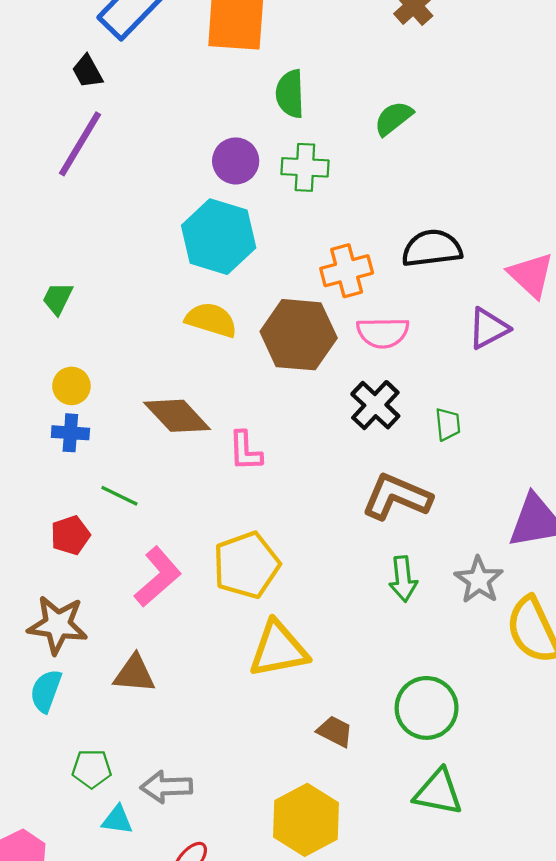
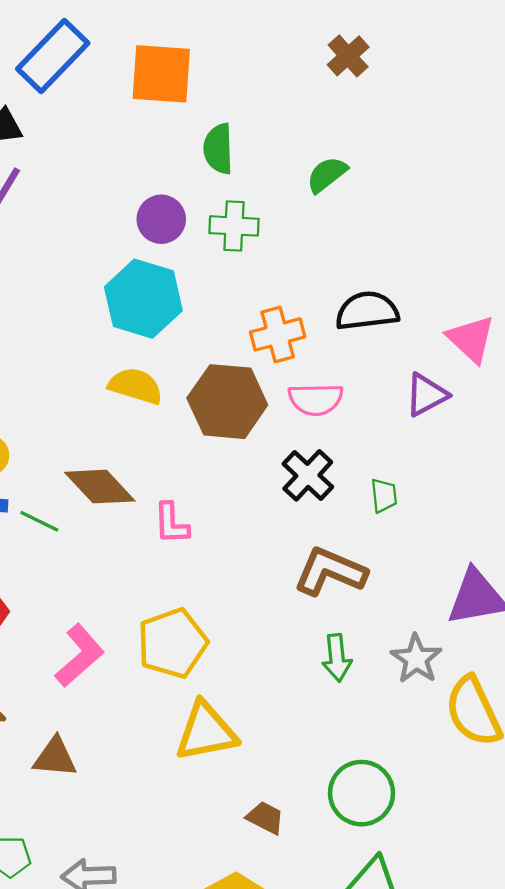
green line: (119, 496) -> (39, 521), moved

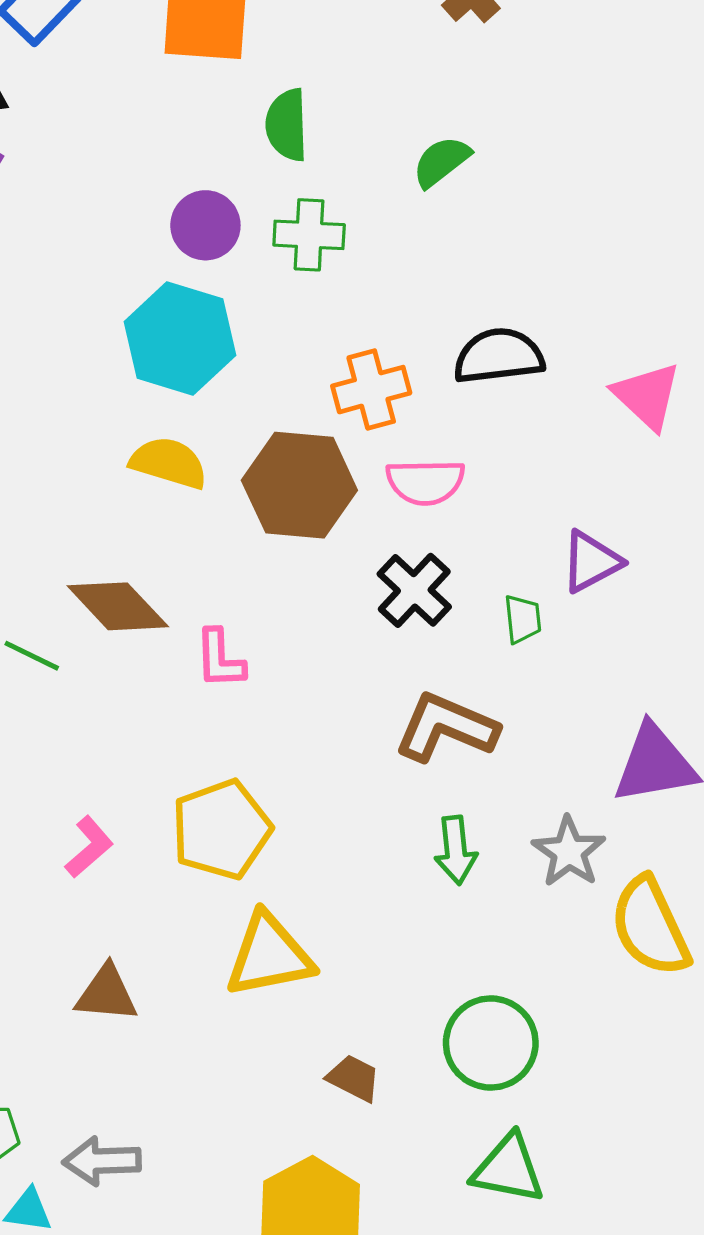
purple triangle: (426, 395) -> (591, 562), moved
pink L-shape: (80, 656) -> (89, 847), size x0.7
brown triangle: (55, 757) -> (107, 994), moved

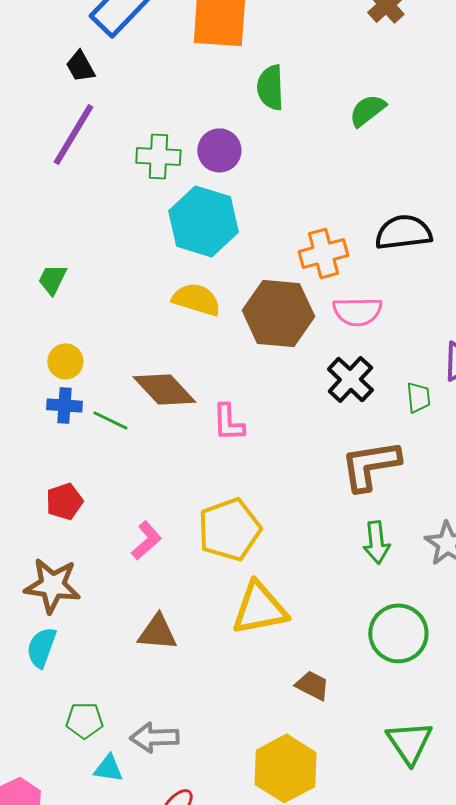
green cross: (309, 235) -> (158, 156), moved
brown L-shape: (446, 727) -> (370, 465), turned -32
green circle: (491, 1043) -> (398, 633), moved
green triangle: (508, 1169) -> (409, 742), turned 45

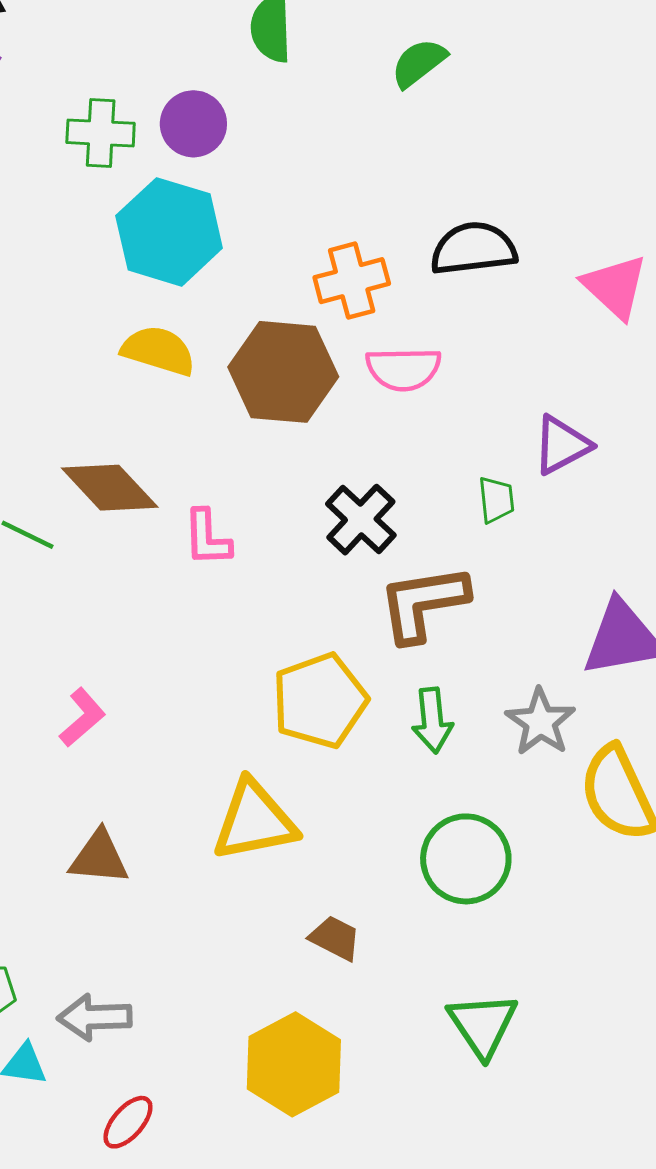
black cross: (350, 379) -> (361, 520), moved
yellow pentagon: (229, 529) -> (320, 701), moved

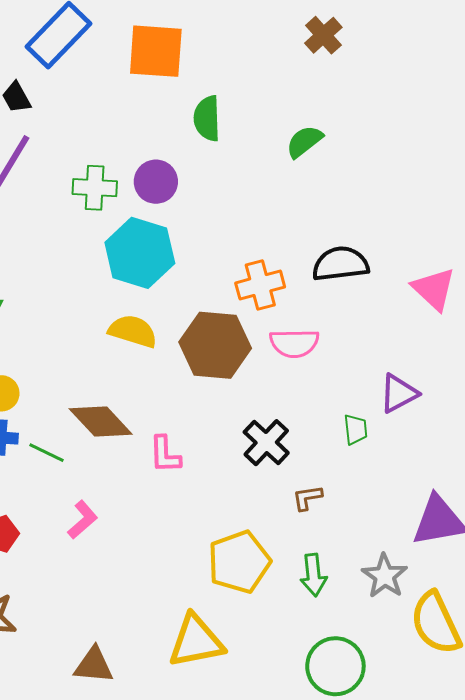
brown L-shape: (423, 603) -> (307, 498), size x0.5
pink L-shape: (82, 717) -> (83, 520), moved

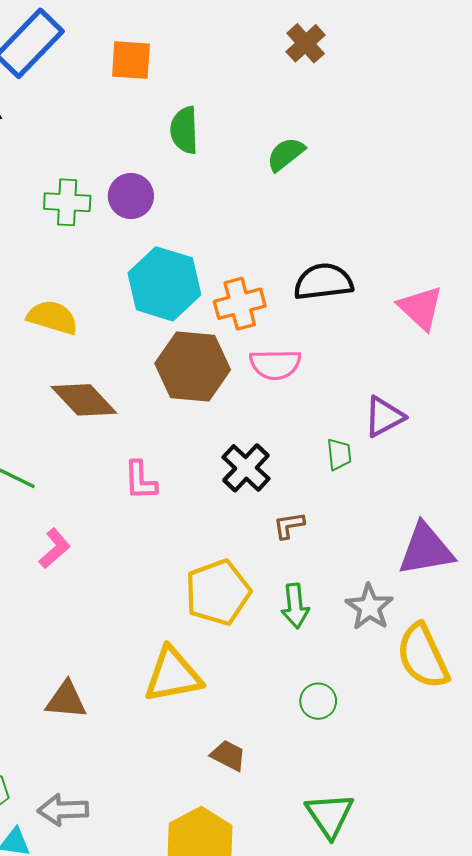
orange square: (156, 51) -> (131, 60), size x0.7
cyan hexagon: (140, 253) -> (164, 284), moved
yellow semicircle: (133, 331) -> (53, 317), moved
brown diamond: (101, 421) -> (84, 400), moved
green circle: (335, 666) -> (318, 701), size x0.6

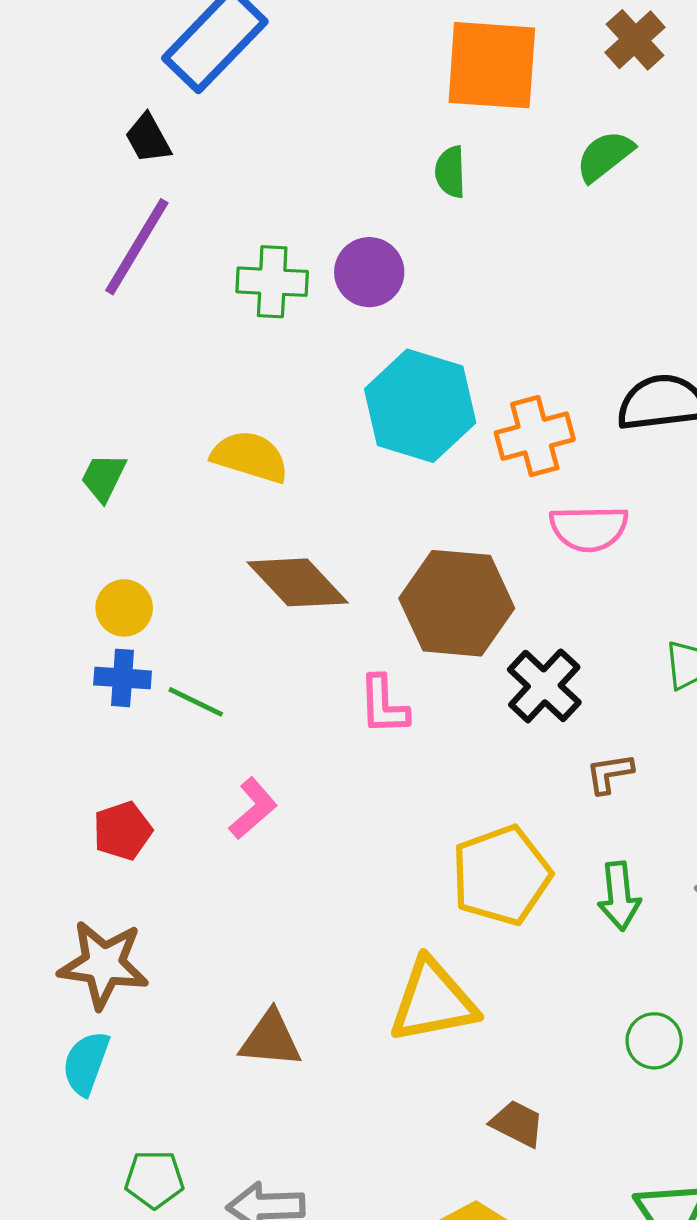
orange square: (131, 60) -> (492, 65), moved, size x1.5
green semicircle: (184, 130) -> (450, 172), size x0.7
green semicircle: (286, 154) -> (605, 156), moved
brown hexagon: (193, 366) -> (457, 603), moved

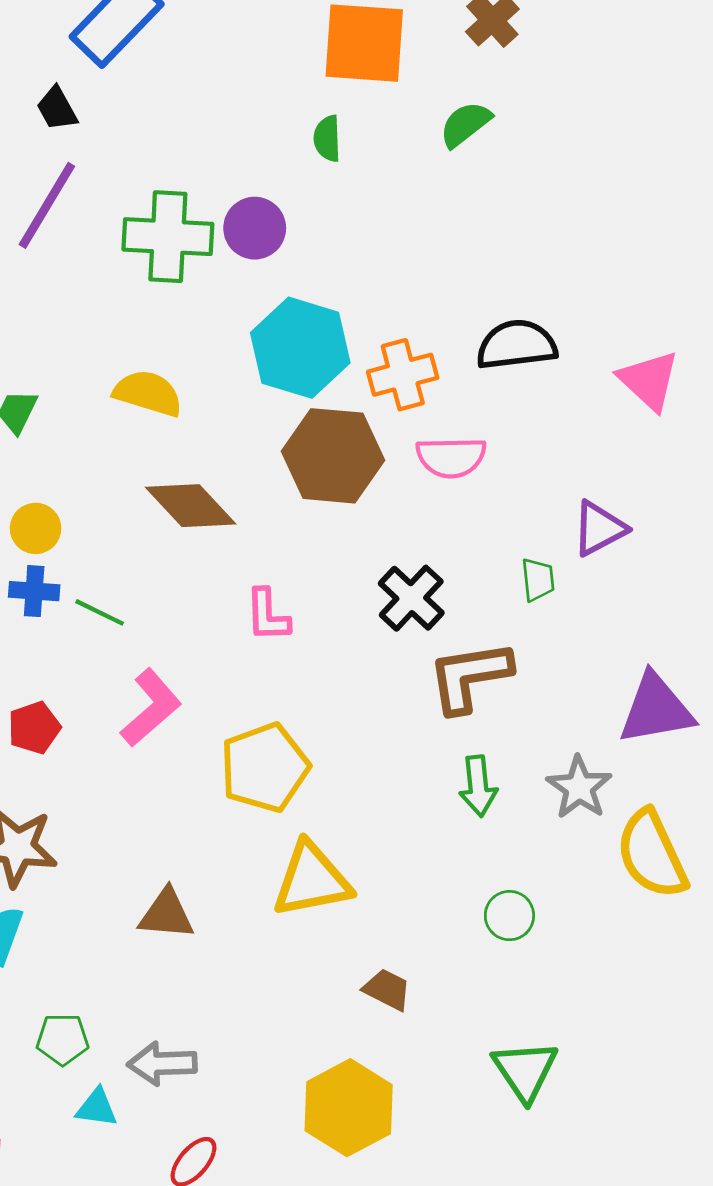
green cross: (272, 282) -> (168, 237), size x1.4
brown hexagon: (457, 603) -> (333, 456), moved
brown L-shape: (610, 773) -> (470, 676), size x2.0
pink L-shape: (253, 808) -> (151, 708), size x1.4
yellow pentagon: (501, 875) -> (265, 768), moved

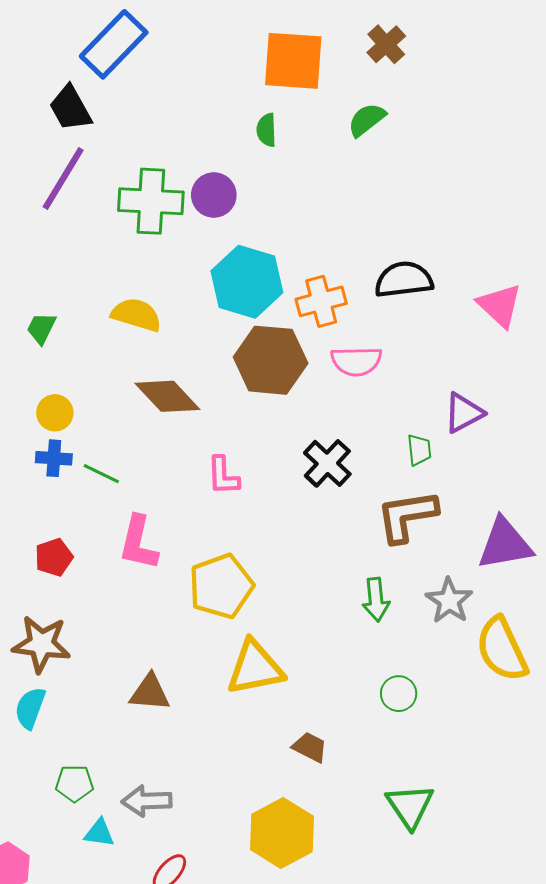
black trapezoid: (57, 109) -> (70, 108), size x1.4
brown L-shape: (470, 676) -> (407, 516), moved
pink L-shape: (151, 708) -> (138, 543), turned 144

